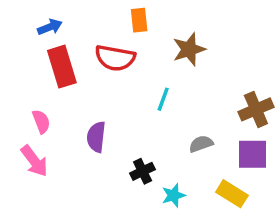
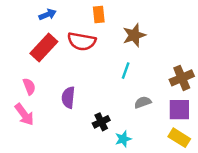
blue arrow: (50, 27) -> (48, 14), moved
red rectangle: (62, 67) -> (44, 47), turned 60
cyan line: (163, 99) -> (126, 71), moved
yellow rectangle: (232, 194) -> (179, 138), moved

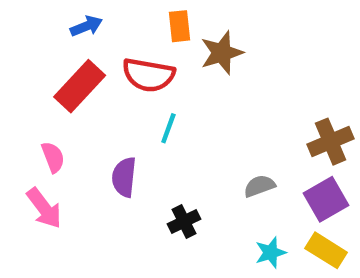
brown star: (134, 35) -> (222, 53), moved
cyan line: (126, 71) -> (168, 128), moved
purple square: (179, 110) -> (326, 199), turned -30
cyan star: (123, 139) -> (271, 253), moved

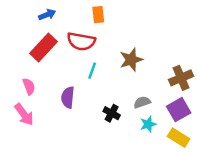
brown star: (222, 53) -> (131, 60), moved
black cross: (184, 221) -> (112, 113), moved, turned -35
cyan star: (271, 253) -> (148, 124), moved

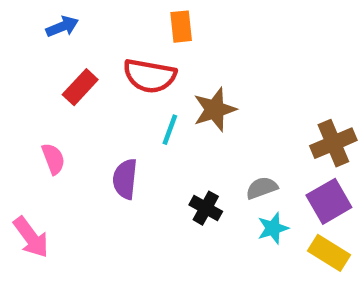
blue arrow: (47, 15) -> (62, 27), moved
red rectangle: (43, 47) -> (80, 87), size x0.7
brown star: (131, 60) -> (215, 109), moved
pink arrow: (24, 114) -> (31, 237), moved

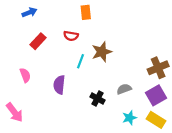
red semicircle: (150, 76) -> (71, 36), size x0.6
cyan star: (273, 228) -> (129, 118), moved

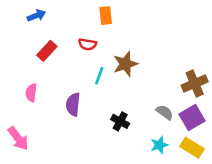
pink semicircle: (25, 75) -> (31, 93), turned -152
gray semicircle: (124, 89) -> (165, 112), moved, turned 56

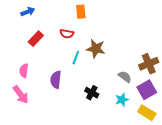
brown star: (125, 64) -> (96, 49), turned 30
gray semicircle: (165, 112) -> (125, 77), moved
pink arrow: (18, 138) -> (21, 95), moved
cyan star: (159, 145) -> (122, 100), moved

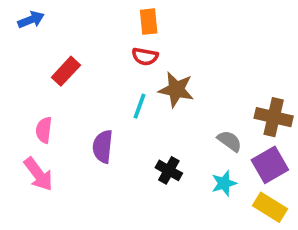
blue arrow: (28, 12) -> (31, 20), moved
red semicircle: (67, 34) -> (145, 56), moved
brown cross: (149, 64) -> (274, 117), turned 36

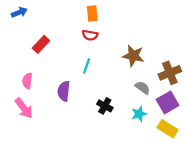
brown star: (176, 90) -> (133, 56), moved
brown cross: (274, 117) -> (170, 73), turned -35

